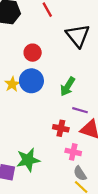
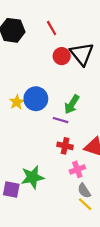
red circle: (33, 53) -> (62, 56), moved
purple line: (80, 110) -> (61, 120), moved
pink cross: (73, 152) -> (77, 169), turned -32

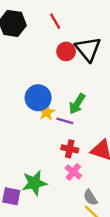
yellow star: (17, 102) -> (47, 112), moved
pink cross: (77, 169) -> (73, 172), moved, turned -32

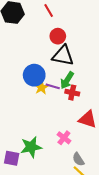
black triangle: (88, 49) -> (63, 56), moved, turned -40
purple line: (65, 121) -> (53, 86), moved
red cross: (70, 149) -> (72, 93), moved

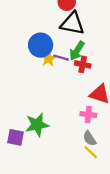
pink cross: (64, 138) -> (88, 115), moved, turned -32

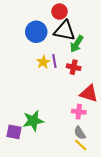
blue circle: (41, 45) -> (36, 32), moved
green arrow: (77, 51) -> (77, 44), moved
purple line: (61, 58) -> (54, 61), turned 64

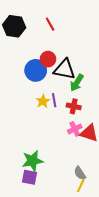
red circle: (59, 12) -> (48, 59), moved
pink cross: (79, 112) -> (75, 129), moved, turned -32
purple square: (14, 132) -> (29, 177), moved
yellow line: (81, 145) -> (81, 185), turned 72

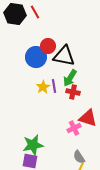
red line: (50, 24) -> (35, 12), moved
green arrow: (77, 83) -> (70, 78), moved
pink cross: (75, 129) -> (74, 128), moved

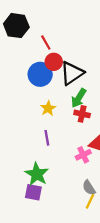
red line: (35, 12) -> (46, 43), moved
black triangle: (64, 56) -> (72, 73), turned -45
purple line: (54, 86) -> (47, 138), moved
green star: (33, 145) -> (37, 174), turned -30

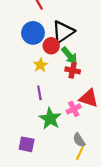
red circle: (54, 62) -> (51, 46), moved
green arrow: (79, 98) -> (69, 55), turned -72
green star: (37, 174) -> (50, 119), moved

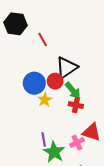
blue circle: (33, 33) -> (34, 83), moved
purple line: (39, 93) -> (44, 139), moved

